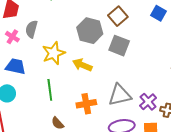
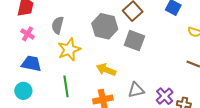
gray semicircle: (31, 29) -> (58, 25), moved
yellow arrow: (82, 65) -> (106, 70), moved
gray triangle: (120, 95) -> (136, 90), size x0.7

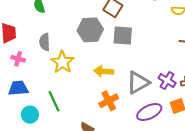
blue trapezoid: (31, 64) -> (18, 88), moved
green line: (66, 86) -> (54, 101), moved
gray triangle: (136, 90) -> (138, 82), size x1.4

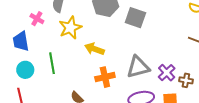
pink cross: (18, 59) -> (37, 19), moved
yellow arrow: (104, 71) -> (94, 49), moved
blue trapezoid: (18, 88) -> (21, 41), turned -110

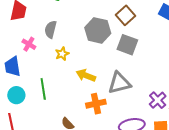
yellow star: (70, 28) -> (62, 54), size x0.6
gray triangle: (138, 67) -> (119, 83), moved

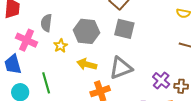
gray hexagon: (98, 30) -> (86, 31), moved
pink cross: (29, 44) -> (27, 40), size x1.5

